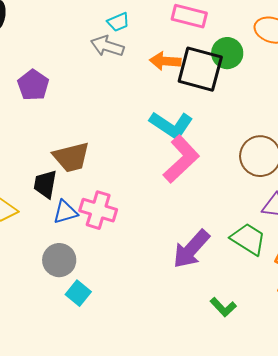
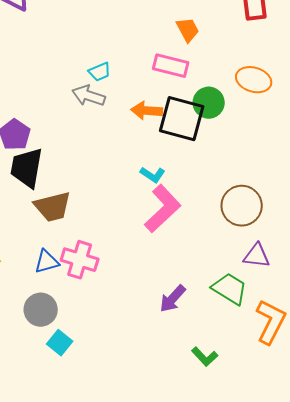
cyan L-shape: (171, 125) -> (153, 175), size x0.6
black trapezoid: (45, 184) -> (27, 168), moved, size x1.4
purple arrow: (191, 249) -> (173, 299), size x0.7

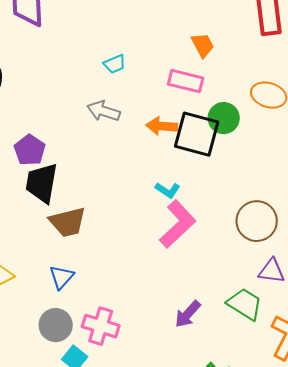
cyan trapezoid: (100, 72) -> (115, 64), moved
pink cross: (80, 260) -> (101, 326), moved
blue triangle: (47, 262) -> (62, 277), turned -32

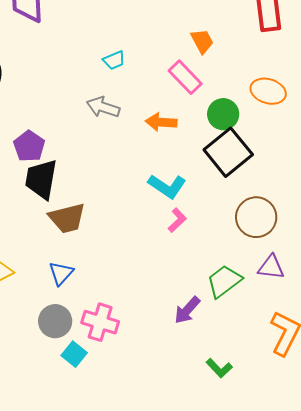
pink rectangle: (186, 81) -> (185, 77), turned 32
black square: (197, 134) -> (228, 152), moved, turned 36
cyan L-shape: (168, 190) -> (167, 186), size x1.5
pink L-shape: (178, 224) -> (177, 220), size x0.5
green trapezoid: (245, 304) -> (224, 281), moved, turned -69

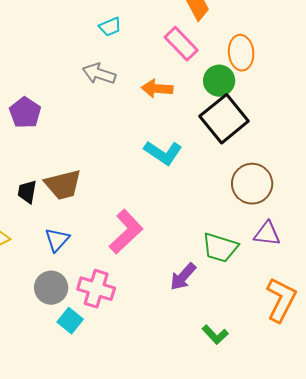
orange ellipse: (268, 91) -> (241, 53), moved, turned 68
black trapezoid: (41, 179) -> (27, 192), moved, size x0.6
pink L-shape: (177, 220) -> (126, 232), moved, size x1.8
green trapezoid: (224, 281) -> (220, 248), turned -126

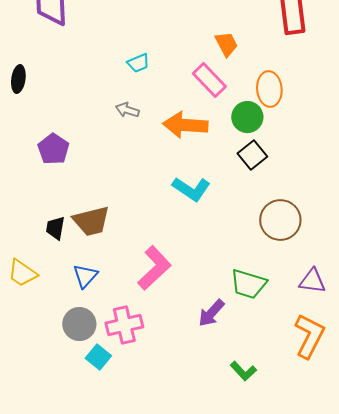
gray arrow: (99, 74) -> (127, 110), size x0.7
orange arrow: (157, 89) -> (185, 125), size x1.4
black square: (224, 119) -> (252, 155), size x0.6
purple triangle: (267, 234) -> (312, 281), moved
pink cross: (96, 289) -> (124, 325), turned -30

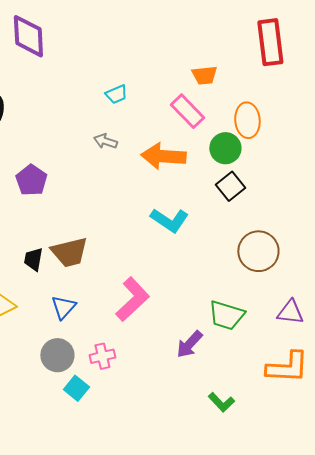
orange trapezoid: (226, 44) -> (204, 75), turned 112
pink cross: (124, 325) -> (102, 356), size x0.7
orange L-shape: (309, 336) -> (287, 367), turned 66

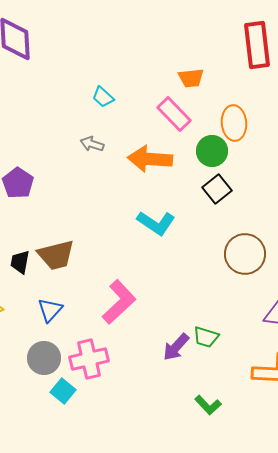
cyan trapezoid: (116, 94) -> (103, 97), turned 65
green trapezoid: (226, 315) -> (206, 337), moved, size x0.7
pink cross: (102, 356) -> (89, 359), size x1.5

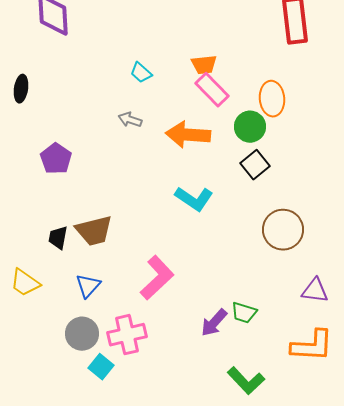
orange trapezoid: (191, 78) -> (204, 65), moved
green L-shape: (208, 405) -> (246, 381), size x1.4

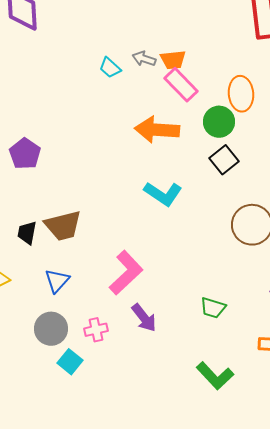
gray arrow: (130, 120) -> (144, 59), moved
purple arrow: (214, 323) -> (144, 318), moved, turned -80
pink cross: (127, 335) -> (96, 330), size x0.6

